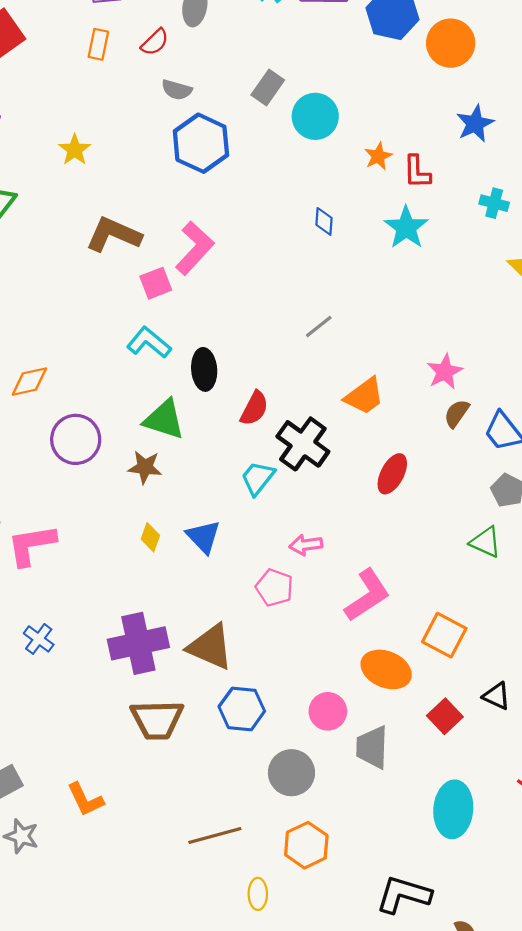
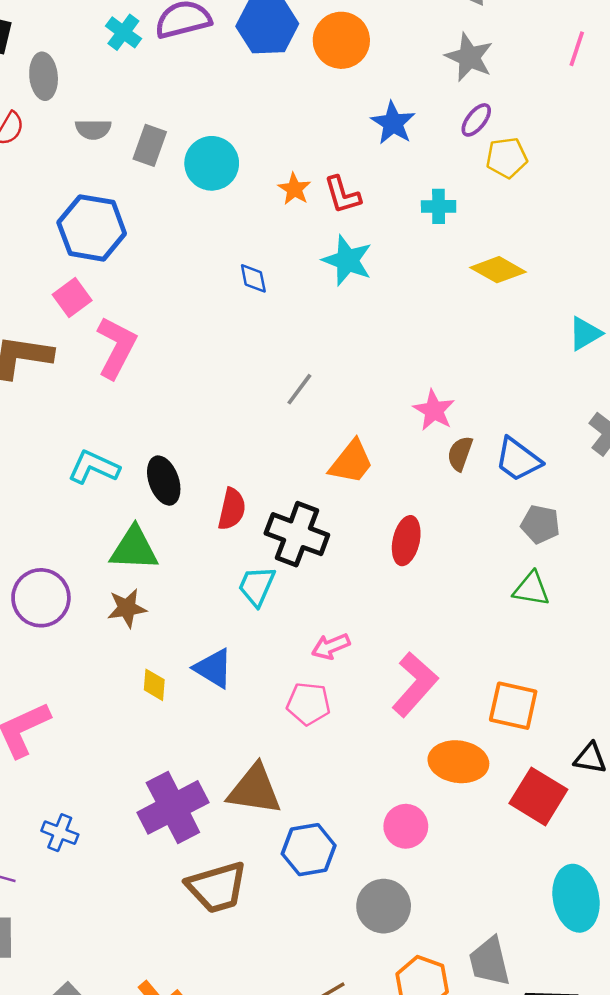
gray semicircle: (177, 90) -> (93, 129), moved
pink square: (156, 283) -> (72, 297), moved
gray line: (319, 326) -> (299, 389), moved
red square: (445, 716) -> (538, 796), size x1.4
gray trapezoid: (372, 747) -> (490, 962), moved

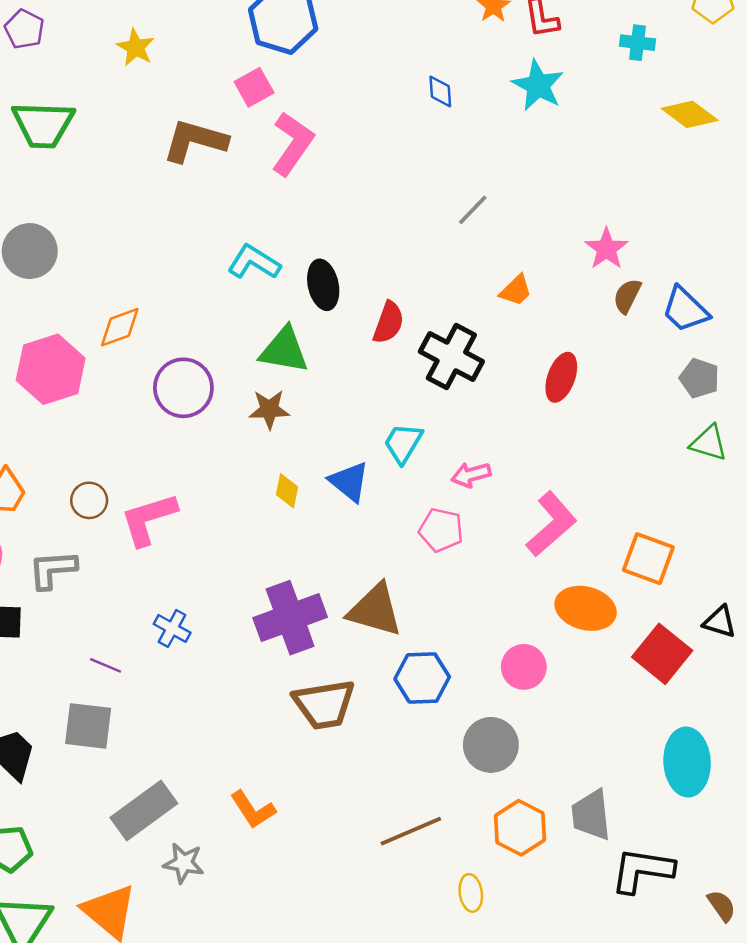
orange trapezoid: (351, 462) -> (516, 290), size x0.7
cyan trapezoid: (257, 586) -> (403, 443), moved
green triangle: (531, 589) -> (709, 443), moved

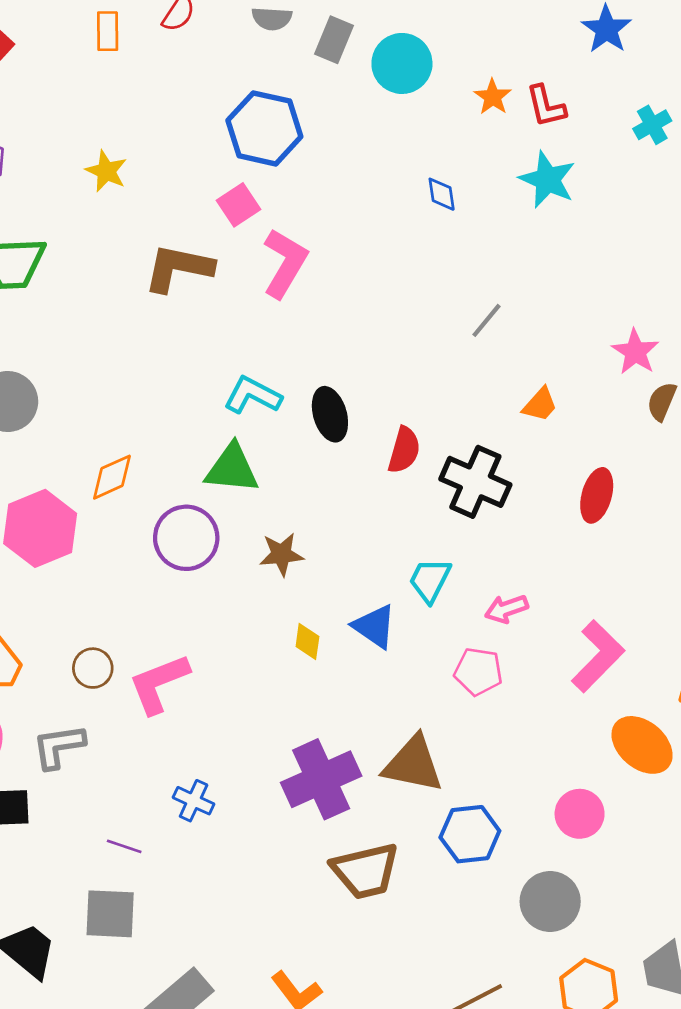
cyan cross: (638, 43) -> (652, 125), turned -32
green triangle: (284, 350) -> (232, 469), moved
orange ellipse: (586, 608) -> (642, 745), turned 30

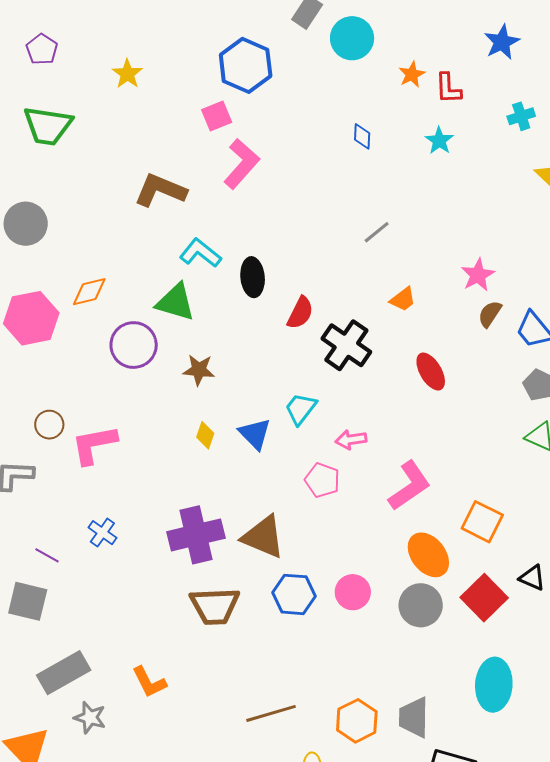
cyan star: (547, 180) -> (439, 141), size x0.7
brown L-shape: (179, 268) -> (160, 190), moved
red ellipse: (597, 495) -> (431, 372), turned -57
pink circle: (580, 814) -> (353, 592), moved
gray circle: (550, 901) -> (421, 605), moved

